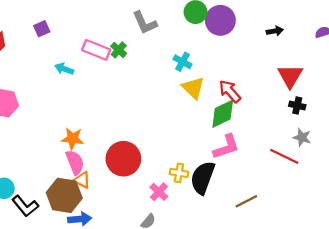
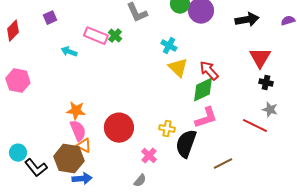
black arrow: (275, 31) -> (247, 20), size x1.6
yellow cross: (179, 173) -> (167, 129), moved

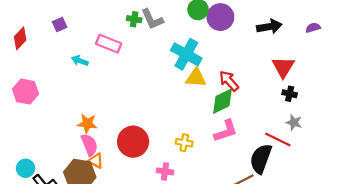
green cross: (115, 36) -> (134, 19), moved, turned -32
cyan cross: (169, 46) -> (186, 54), size x1.8
yellow triangle: (178, 68) -> (196, 78), turned -40
black semicircle: (186, 144) -> (261, 159), moved
pink cross: (149, 156) -> (165, 171), turned -35

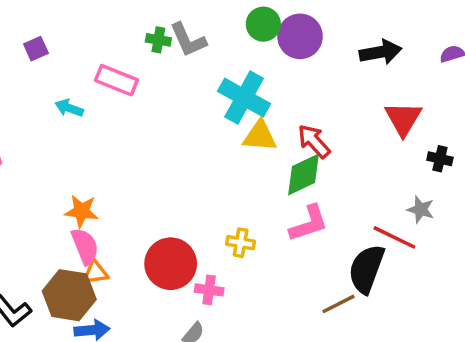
black cross: (290, 94) -> (440, 159), moved
red circle: (133, 142) -> (171, 264), moved
orange triangle: (96, 161) -> (95, 272), turned -35

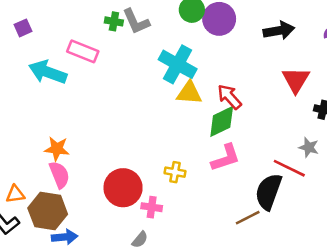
cyan arrow: (69, 108) -> (48, 72), size x1.8
orange triangle: (95, 272) -> (15, 194), moved

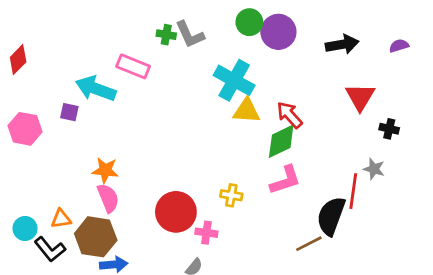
purple square: (23, 28) -> (69, 112), moved, turned 36
red line: (289, 168) -> (353, 191), turned 72

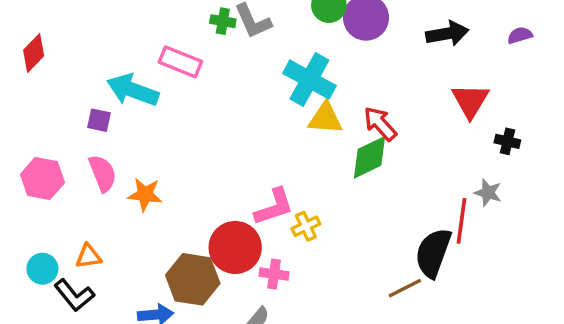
pink hexagon: (25, 129) -> (42, 179), moved
pink L-shape: (285, 180) -> (274, 207), moved
yellow cross: (231, 195) -> (306, 226), turned -35
pink semicircle: (108, 198) -> (103, 173), moved
brown hexagon: (96, 237) -> (193, 279), moved

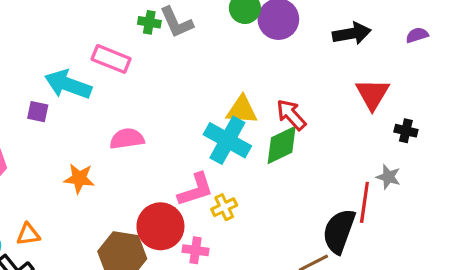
cyan cross: (309, 80) -> (227, 140), moved
pink semicircle: (103, 173) -> (127, 139), moved, turned -76

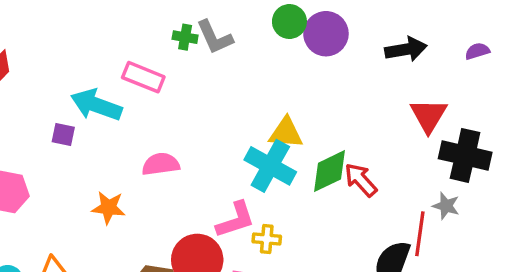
red arrow: (291, 115) -> (361, 180), moved
black cross: (406, 131) -> (465, 155), size x2.0
yellow cross: (224, 207) -> (267, 239), turned 30

